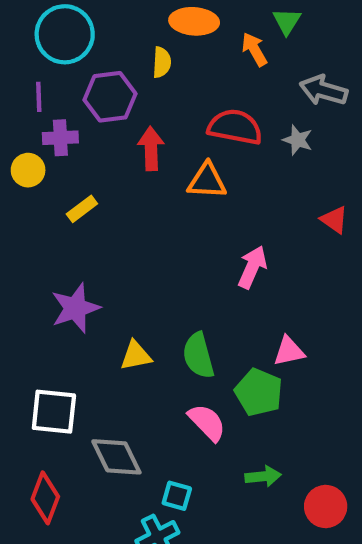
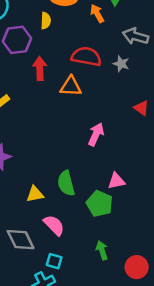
yellow triangle: (136, 356) -> (35, 194), moved
pink semicircle: (207, 422) -> (54, 225), moved
green arrow: (263, 476) -> (102, 250), turned -102

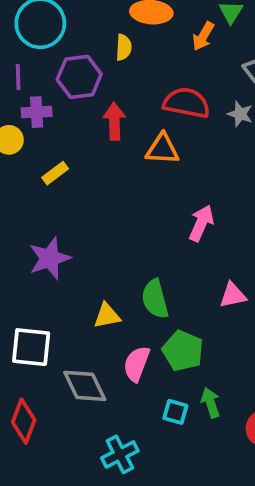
orange arrow: (97, 13) -> (203, 36), turned -120
green pentagon: (100, 204) -> (183, 351), moved
pink semicircle: (54, 225) -> (137, 364), turned -115
cyan square: (54, 261) -> (175, 412), moved

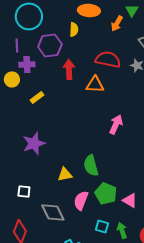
pink triangle: (233, 295) -> (130, 200), moved, turned 42
white square: (31, 347) -> (24, 191), size x0.6
green arrow: (211, 403) -> (122, 230), moved

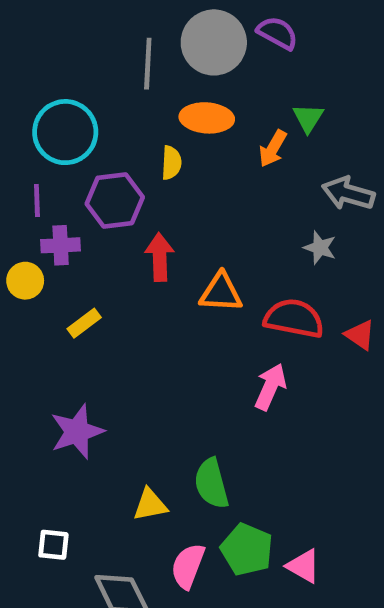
red semicircle: (108, 59) -> (294, 318), moved

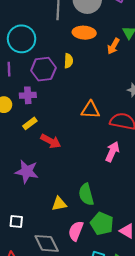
yellow semicircle: (171, 163) -> (69, 61), moved
purple cross: (61, 245) -> (28, 95), moved
red arrow: (160, 257) -> (51, 141), moved, turned 120
purple star: (77, 432) -> (27, 171), turned 30

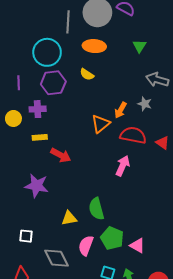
cyan circle: (22, 39) -> (47, 52), moved
orange arrow: (113, 46) -> (121, 110), moved
yellow semicircle: (69, 61) -> (87, 74), moved, turned 120
orange triangle: (90, 110) -> (101, 124), turned -42
yellow rectangle: (30, 123) -> (40, 137), turned 32

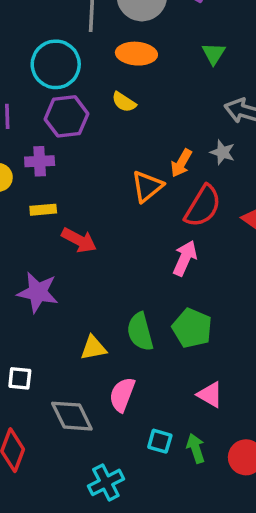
red semicircle: (133, 135) -> (203, 206), turned 110
green pentagon: (112, 238) -> (192, 328), moved

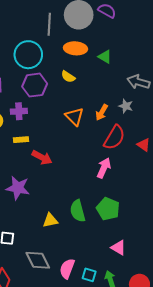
green triangle: (214, 54) -> (105, 57), moved, turned -32
orange triangle: (147, 186) -> (74, 117), moved, turned -36
pink semicircle: (122, 395) -> (67, 269), moved

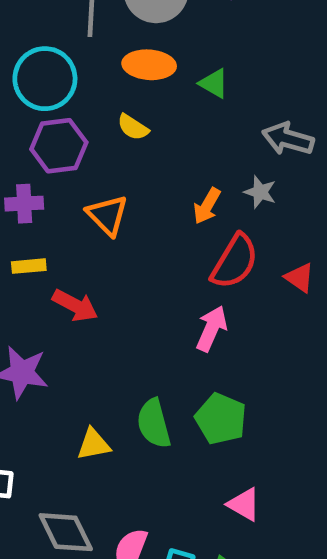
orange triangle: (74, 117) -> (107, 215), moved

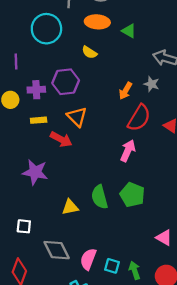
purple hexagon: (59, 146) -> (66, 82), moved
orange triangle: (107, 215) -> (77, 117), moved
pink triangle: (244, 504) -> (164, 238), moved

